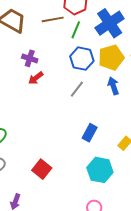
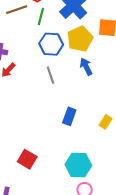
gray line: (77, 89) -> (51, 75), turned -48
cyan hexagon: (100, 170) -> (78, 165), moved

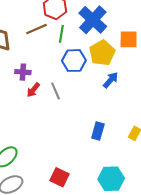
blue arrow: (86, 67) -> (111, 80), turned 72
gray line: (51, 75) -> (56, 91), moved

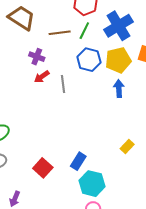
brown line: (37, 29) -> (60, 33), moved
blue arrow: (111, 80) -> (119, 89), turned -60
blue rectangle: (98, 131) -> (78, 161), moved

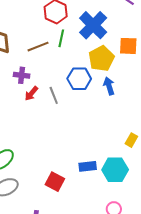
blue hexagon: (89, 60) -> (79, 79), moved
blue rectangle: (78, 161) -> (88, 166), turned 66
cyan hexagon: (92, 184) -> (115, 170), moved

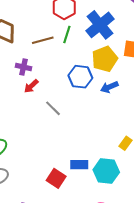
blue arrow: (109, 86) -> (109, 87), turned -102
gray line: (54, 95) -> (53, 108), moved, turned -30
red square: (55, 182) -> (56, 178), moved

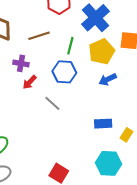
green line: (67, 35) -> (70, 46), moved
blue hexagon: (80, 77) -> (64, 72), moved
blue rectangle: (79, 165) -> (103, 124), moved

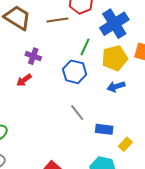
brown line: (39, 36) -> (57, 20), moved
red arrow: (30, 82) -> (24, 80), moved
gray line: (52, 103) -> (77, 113), moved

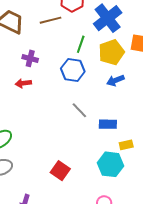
red arrow: (24, 80) -> (23, 83), turned 35
yellow rectangle: (125, 144) -> (126, 145), moved, turned 40

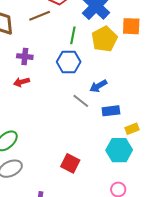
blue arrow: (115, 80) -> (98, 86), moved

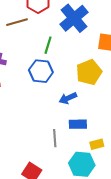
yellow pentagon: (104, 39) -> (89, 72), moved
gray line: (81, 101) -> (55, 138), moved, turned 42

